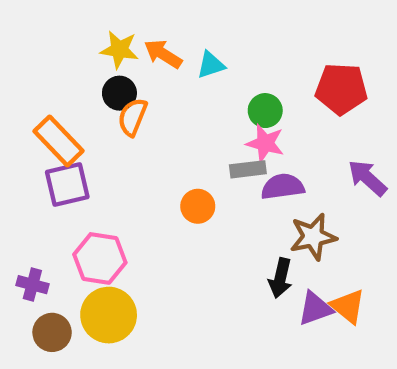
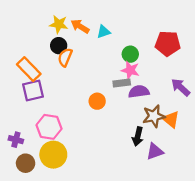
orange triangle: (348, 306) -> (171, 119), moved

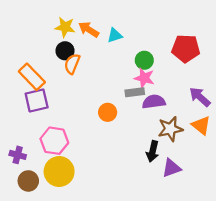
orange triangle: (171, 119) -> (201, 125), moved

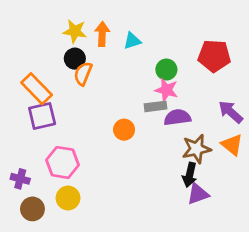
orange arrow: (89, 29) -> (102, 34), turned 60
black arrow: (153, 151) -> (190, 175), moved
yellow circle: (59, 172) -> (68, 198), size x0.7

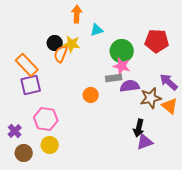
yellow star: (75, 31) -> (72, 44), moved
orange arrow: (102, 34) -> (77, 14), moved
green circle: (166, 70) -> (122, 51), size x1.5
brown star: (196, 149) -> (151, 98), moved
purple cross: (20, 179) -> (15, 131), turned 32

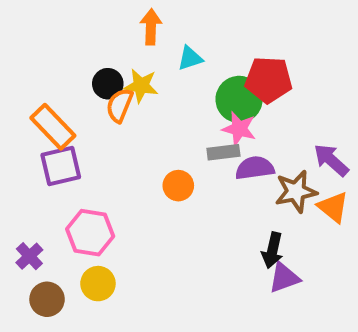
red pentagon: (157, 41) -> (268, 80), moved

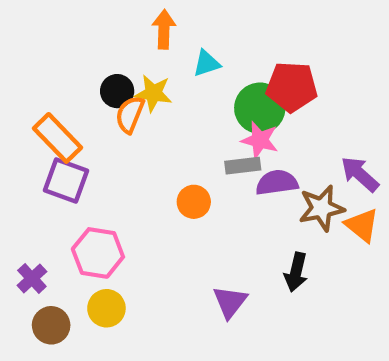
purple square: (61, 166) -> (66, 180), turned 33
purple triangle: (284, 278) -> (230, 302), moved, turned -32

